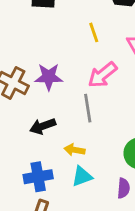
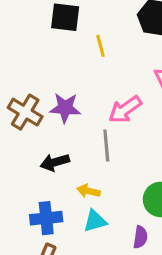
yellow line: (94, 32) -> (100, 46), moved

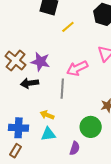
yellow line: (100, 46) -> (68, 27), turned 56
black arrow: (55, 162) -> (29, 83), moved

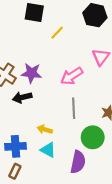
gray line: (62, 89) -> (74, 108), moved
cyan triangle: (48, 134) -> (48, 150), turned 42
purple semicircle: (75, 148) -> (78, 162), size x1.5

